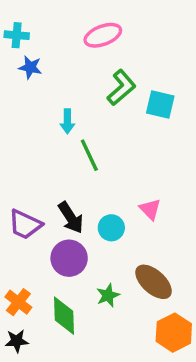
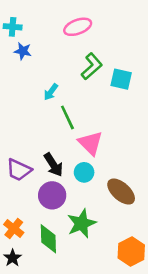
cyan arrow: (67, 121) -> (51, 92), turned 36
pink triangle: (150, 209) -> (90, 143), moved, size x1.5
brown ellipse: (154, 282) -> (121, 192), moved
green star: (108, 295) -> (81, 223), size x1.6
black star: (17, 341) -> (13, 258), turned -30

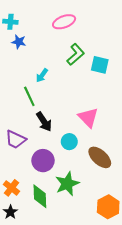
green line: (67, 117) -> (29, 96), moved
pink triangle: (90, 143) -> (88, 117), moved
black arrow: (53, 165) -> (44, 122), moved

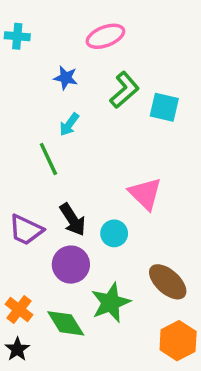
blue star: (19, 42) -> (66, 78), moved
black arrow: (44, 122) -> (73, 220), moved
brown ellipse: (100, 157) -> (168, 282), moved
green diamond: (40, 196) -> (66, 323), turned -30

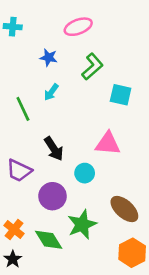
cyan square: (164, 107) -> (121, 95), moved
green line: (48, 159) -> (23, 109), moved
pink triangle: (145, 194) -> (108, 144), turned -40
black arrow: (73, 220) -> (54, 149), moved

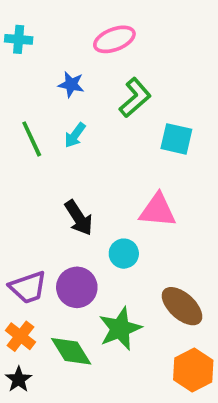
green line: (23, 109) -> (32, 139), moved
purple trapezoid: (19, 170) -> (28, 287), moved, turned -44

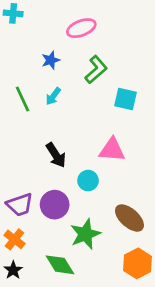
cyan cross: (19, 39) -> (13, 13), moved
blue star: (71, 84) -> (51, 60), turned -30
green diamond: (71, 351) -> (60, 265), moved

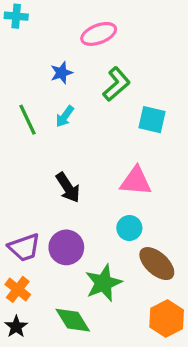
cyan circle: (88, 181) -> (129, 228), moved

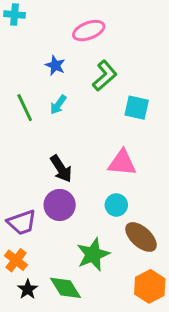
blue star: (61, 73) -> (55, 65), turned -30
purple circle: (66, 247) -> (60, 205), moved
black star: (16, 327) -> (28, 289), moved

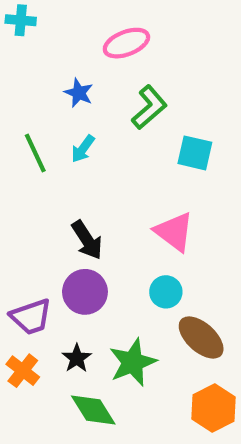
pink triangle: (122, 163) -> (174, 232), turned 32
black star: (28, 289) -> (77, 358), moved

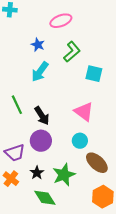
cyan arrow: (83, 149) -> (40, 72), size x1.5
green line: (35, 153) -> (17, 105), moved

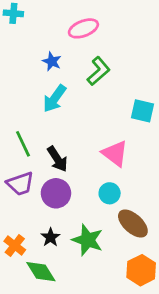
cyan square: (94, 74) -> (143, 111), moved
purple trapezoid: (15, 153) -> (20, 184), moved
green star: (64, 175) -> (88, 240), turned -30
green diamond: (45, 198) -> (41, 272), moved

